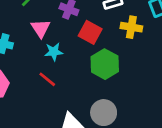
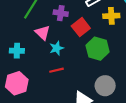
red square: (90, 32) -> (81, 27), turned 36
red line: (47, 79) -> (56, 70), turned -40

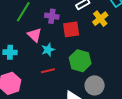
yellow cross: (111, 16) -> (100, 19), turned -35
red square: (81, 27) -> (71, 29), turned 30
green hexagon: (98, 49) -> (80, 61), moved

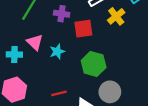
pink triangle: (35, 35) -> (35, 42), moved
red line: (48, 71) -> (59, 93), moved

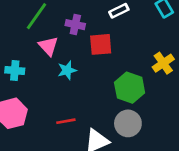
yellow cross: (116, 16) -> (163, 63), moved
pink triangle: (35, 42) -> (48, 46), moved
green hexagon: (94, 64) -> (130, 88), moved

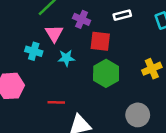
cyan cross: (15, 71) -> (34, 51), moved
green hexagon: (130, 88) -> (106, 73), moved
gray circle: (128, 123) -> (138, 115), moved

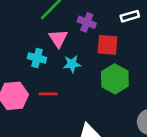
red line: (56, 102) -> (48, 94), moved

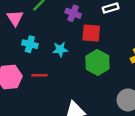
pink triangle: (58, 38) -> (15, 18), moved

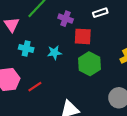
red line: (39, 75) -> (35, 87), moved, turned -32

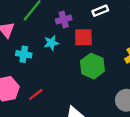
purple cross: (66, 19) -> (64, 20), turned -32
cyan star: (54, 53) -> (51, 43), moved

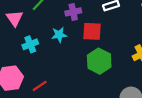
cyan cross: (24, 54) -> (30, 44), turned -35

